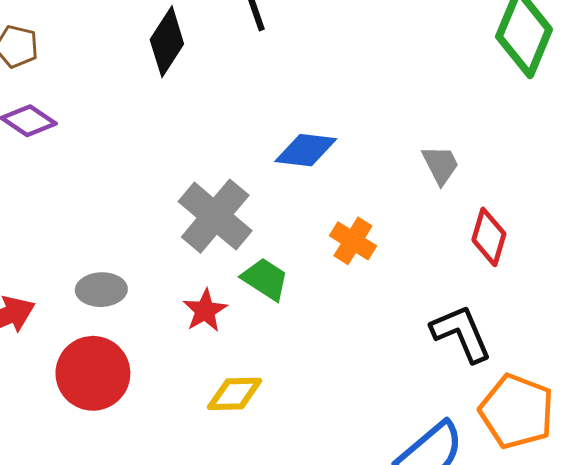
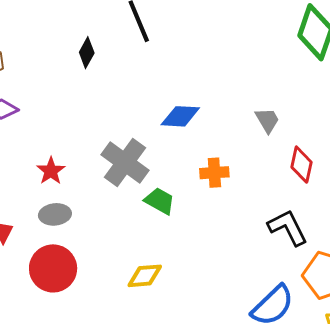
black diamond: (167, 42) -> (87, 53), size x0.7
orange cross: (353, 241) -> (214, 173), turned -32
red star: (205, 311) -> (51, 171), moved

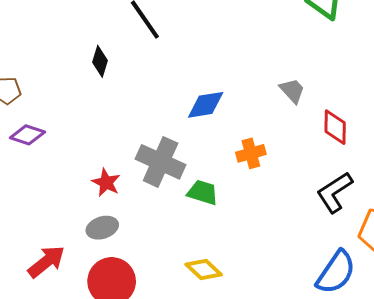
red star: (51, 171) -> (106, 183), moved
black L-shape: (288, 228) -> (335, 192), turned -84
yellow diamond: (145, 276) -> (204, 270), turned 60

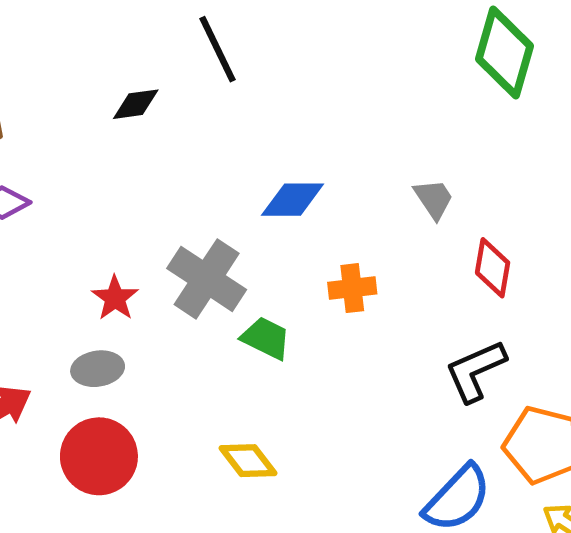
black diamond: (100, 61) -> (136, 104), turned 56

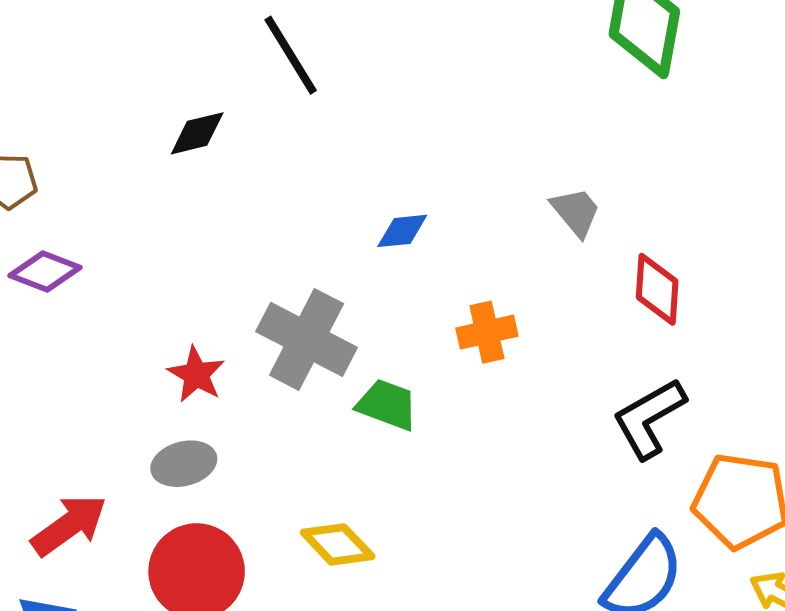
blue diamond: (293, 200) -> (402, 231), size x0.7
yellow diamond: (248, 461) -> (338, 544), moved

